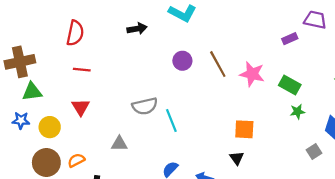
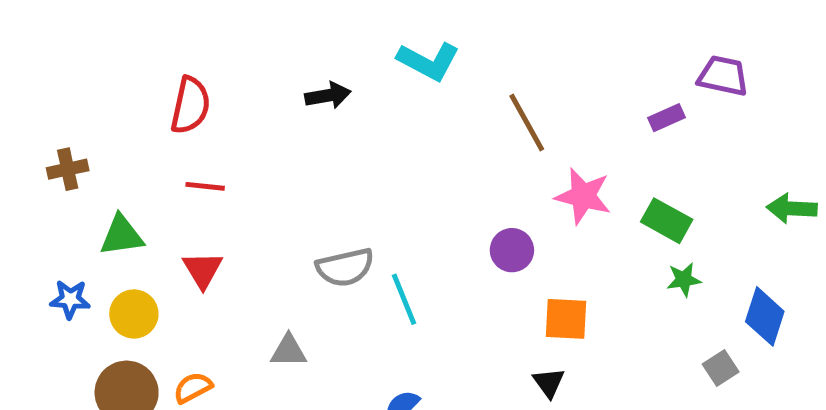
purple circle: (182, 61) -> (512, 250), moved
brown cross: (20, 62) -> (68, 169), size x0.6
brown line: (218, 64) -> (527, 122), moved
green triangle: (32, 92) -> (122, 235), moved

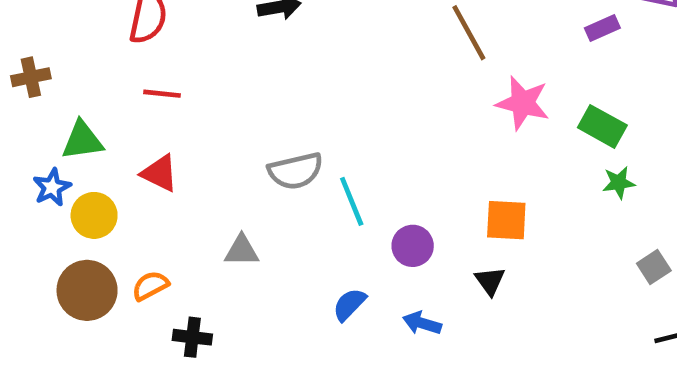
purple circle: (512, 250) -> (413, 246), moved
red triangle: (203, 270) -> (160, 173), turned -33
blue star: (70, 299) -> (52, 187), moved, turned -30

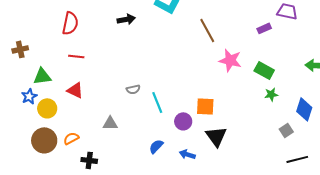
gray semicircle: (295, 171) -> (133, 89), size x0.6
orange square: (506, 220) -> (205, 106), moved
black triangle: (490, 281) -> (216, 136), size x1.6

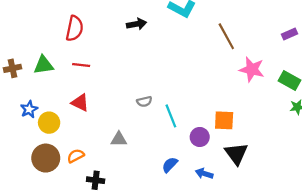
brown cross: (20, 49) -> (12, 68), moved
green triangle: (42, 76) -> (44, 65), moved

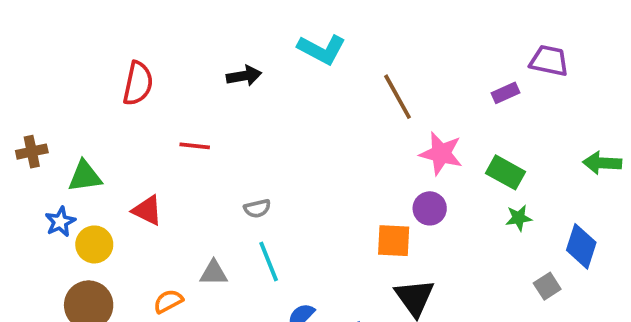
green triangle: (44, 65) -> (85, 176), moved
red line: (81, 65) -> (195, 146), moved
cyan line: (171, 116) -> (269, 262), moved
purple circle: (200, 137) -> (430, 208), moved
orange semicircle: (76, 156) -> (168, 301), moved

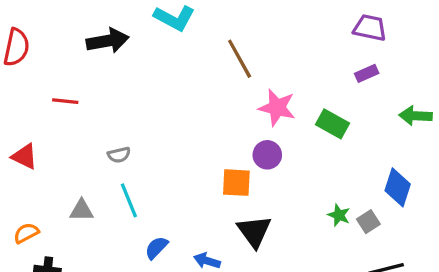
black arrow: (244, 76) -> (108, 41), size x1.4
purple rectangle: (505, 93) -> (367, 73), moved
green star: (519, 218) -> (339, 215), moved, turned 30
orange semicircle: (168, 301) -> (26, 233), moved

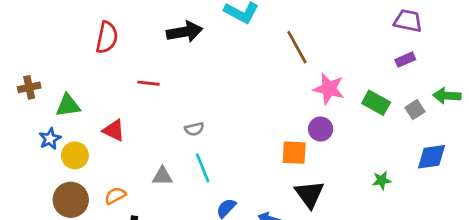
blue diamond: (398, 187) -> (432, 157), turned 64
green star: (339, 215) -> (382, 180), turned -30
gray square: (368, 222) -> (415, 110), moved

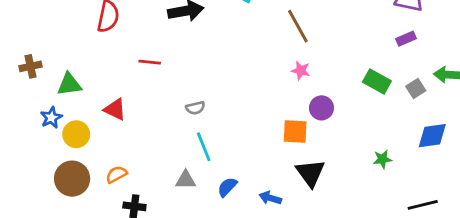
pink star: (329, 89) -> (301, 70), moved, size x0.6
gray triangle: (162, 176) -> (186, 180), moved

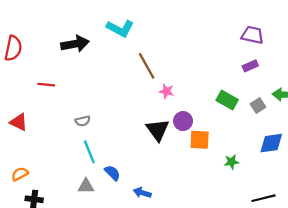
brown line: (298, 26) -> (147, 66), moved
orange square: (295, 131) -> (200, 140), moved
black triangle: (310, 173) -> (158, 130), moved
gray triangle: (186, 180) -> (86, 186), moved
blue semicircle: (227, 187) -> (112, 173), moved, turned 91

